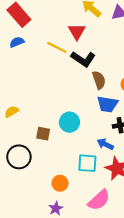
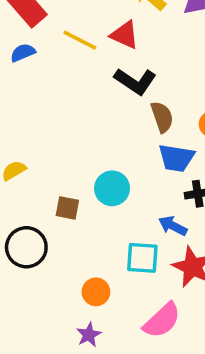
red triangle: (77, 32) -> (125, 35), turned -36
yellow line: (57, 47) -> (80, 40), moved

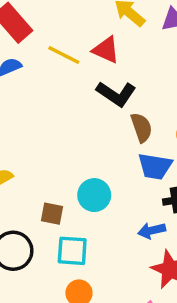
blue arrow: (173, 226) -> (152, 231), turned -40
cyan square: (142, 258) -> (72, 251), moved

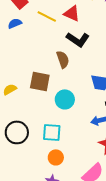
brown semicircle: (141, 128) -> (63, 59), moved
brown square: (52, 214) -> (40, 81), moved, size x1.5

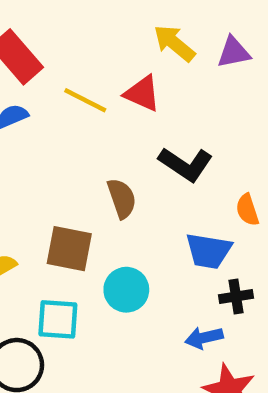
black L-shape: (78, 39) -> (186, 164), moved
cyan square: (52, 132) -> (58, 319), moved

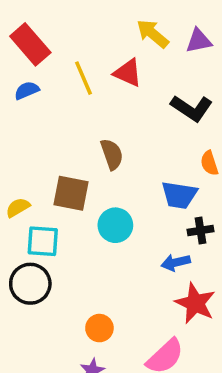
yellow line: (85, 100) -> (83, 78), turned 40
black L-shape: (186, 164) -> (192, 108), moved
cyan square: (58, 319) -> (43, 241), moved

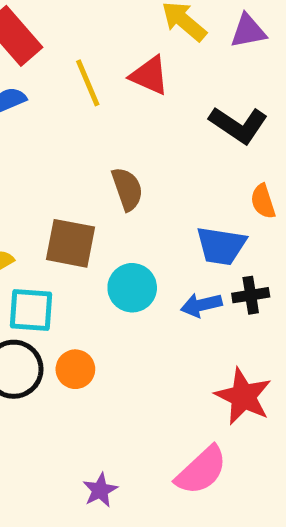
blue arrow: (176, 262) -> (201, 305), moved
orange circle: (99, 328) -> (75, 369), moved

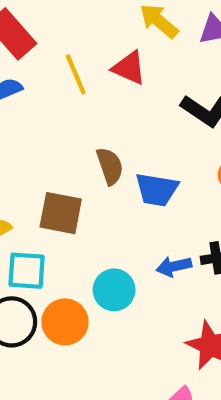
blue trapezoid: (221, 246) -> (157, 190), moved
cyan circle: (132, 288) -> (114, 290), moved
orange circle: (75, 369) -> (65, 322), size x1.4

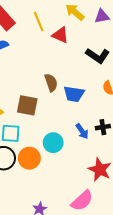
yellow line: (76, 74) -> (39, 21), moved
blue arrow: (174, 266) -> (82, 131), turned -112

